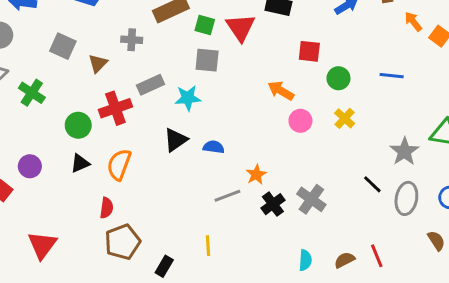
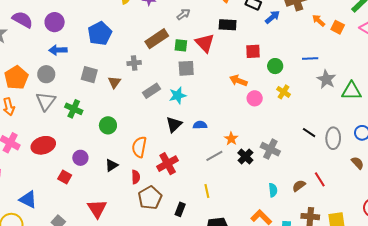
red cross: (115, 108) -> (168, 164), moved
gray star: (404, 151) -> (326, 79), moved
black triangle: (80, 163) -> (112, 165), moved

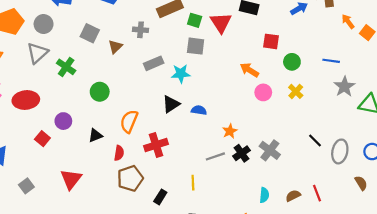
gray line: (214, 156) -> (215, 156), moved

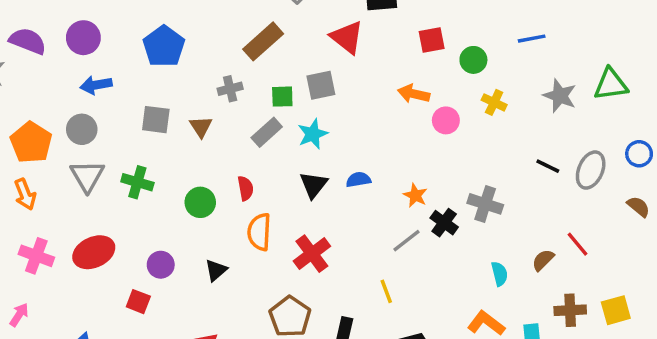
green square: (195, 20) -> (282, 97), moved
gray star: (344, 87) -> (560, 96), moved
gray ellipse: (340, 151) -> (591, 170), turned 30
red semicircle: (119, 153) -> (246, 188), moved

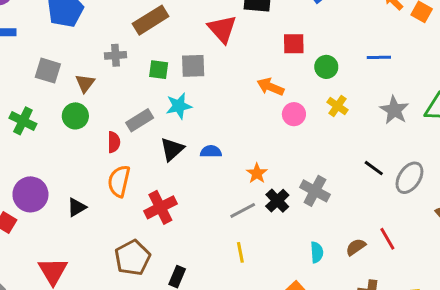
gray rectangle: (267, 132) -> (140, 120), moved
green circle: (200, 202) -> (75, 116), moved
purple circle: (161, 265) -> (30, 194), size x1.5
yellow line: (386, 291) -> (240, 252), moved

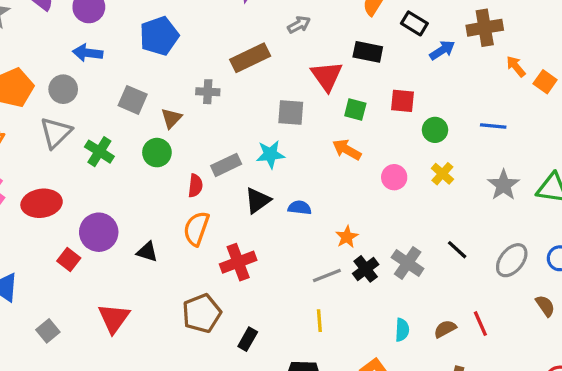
green square: (159, 70) -> (355, 110), moved
orange arrow: (271, 87) -> (347, 150), moved
black line: (374, 168) -> (457, 250), moved
black triangle: (77, 207) -> (147, 252), turned 42

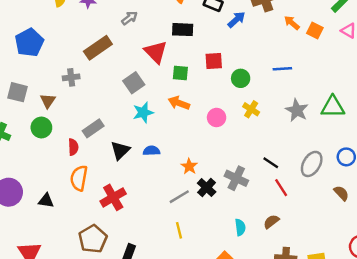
gray square: (291, 113) -> (134, 83), turned -30
cyan star: (270, 154) -> (143, 112), moved
red line: (480, 324) -> (281, 188), moved

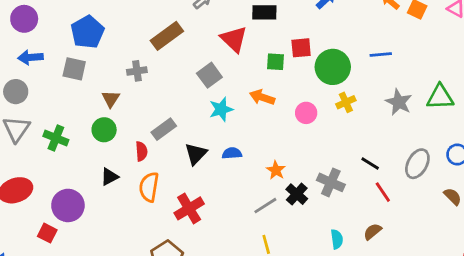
green square: (180, 73) -> (275, 62), moved
green circle: (241, 78) -> (333, 67), size x1.6
gray square: (18, 92) -> (74, 69), moved
yellow cross: (251, 109) -> (346, 102), turned 35
black triangle: (46, 201) -> (109, 177), moved, turned -35

